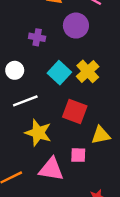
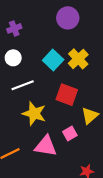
purple cross: (37, 37) -> (14, 28), moved, turned -32
yellow triangle: (101, 135) -> (90, 116), turned -30
pink square: (78, 155) -> (70, 133), turned -32

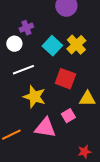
purple cross: (14, 28) -> (26, 28), moved
yellow triangle: (90, 116) -> (87, 99), turned 42

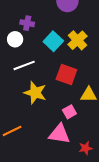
purple cross: (26, 28) -> (27, 23), turned 32
pink triangle: (45, 128) -> (59, 134), moved

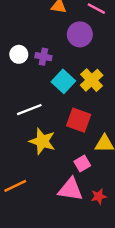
purple cross: (27, 23) -> (43, 57), moved
white circle: (15, 39) -> (19, 54), moved
red star: (86, 148) -> (99, 196), moved

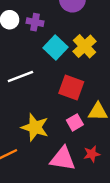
yellow star: (42, 141) -> (35, 127), moved
pink square: (82, 164) -> (75, 122), moved
red star: (99, 196) -> (92, 154), moved

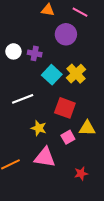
yellow star: (35, 127) -> (39, 128), moved, size x0.7
red star: (92, 154) -> (81, 173), moved
pink triangle: (63, 159) -> (45, 157), moved

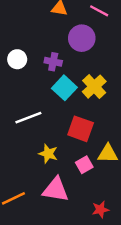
purple cross: (35, 53) -> (53, 62), moved

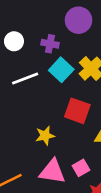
white line: (28, 118) -> (25, 78), moved
yellow star: (48, 154) -> (45, 136), turned -30
pink square: (84, 165) -> (81, 168), moved

